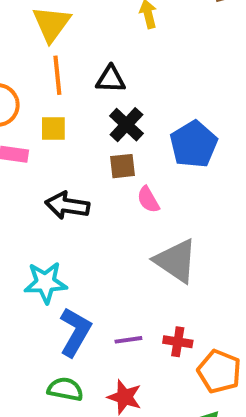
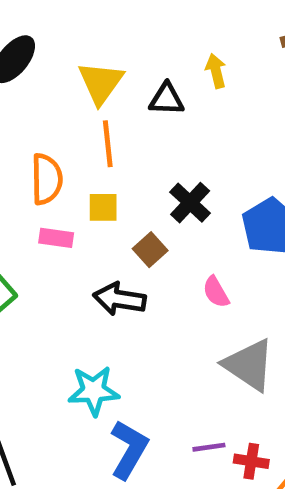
black triangle: (111, 79) -> (167, 99), moved
brown square: (123, 166) -> (150, 250), moved, turned -36
purple line: (128, 340) -> (209, 447), moved

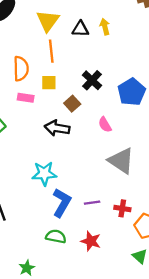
yellow arrow: (216, 71) -> (105, 27), moved
purple line: (209, 447) -> (92, 203), moved

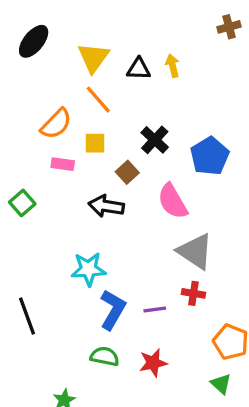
orange line: (51, 51) -> (98, 100), turned -35
orange semicircle: (21, 69) -> (56, 124), turned 45
pink semicircle: (105, 125) -> (172, 201), size x1.6
red cross: (122, 208) -> (193, 293), moved
red star: (91, 241) -> (153, 363), turned -30

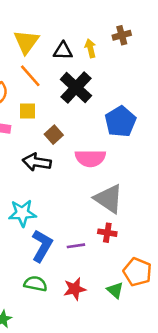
brown cross: (229, 27) -> (122, 35), moved
black cross: (155, 140) -> (76, 88), moved, size x1.4
pink semicircle: (172, 201) -> (90, 158), turned -60
green triangle: (221, 384) -> (115, 290), moved

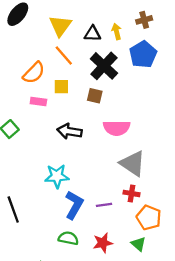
blue pentagon: (120, 122) -> (143, 54), moved
brown square: (54, 135) -> (95, 96), moved, turned -35
orange pentagon: (137, 272) -> (149, 218), moved

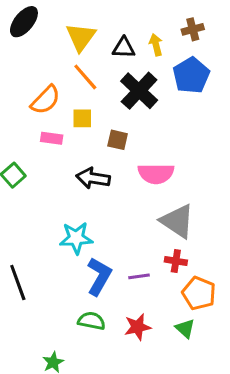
brown square: (95, 96) -> (118, 140), moved

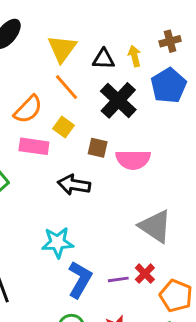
yellow square: (82, 118) -> (64, 127), turned 36
pink rectangle: (52, 138) -> (34, 146), size x1.4
pink semicircle: (156, 174) -> (133, 160), moved
red cross: (176, 261) -> (145, 274), moved, turned 36

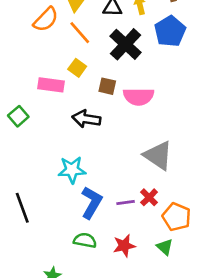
orange semicircle: (28, 109) -> (46, 19), moved

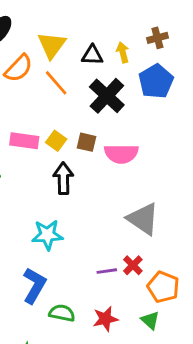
yellow square: (77, 68) -> (56, 141), moved
black arrow: (86, 119) -> (63, 178), turned 80
blue L-shape: (92, 203) -> (34, 286), moved

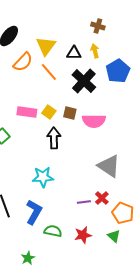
brown cross: (157, 38) -> (98, 26), moved, turned 32

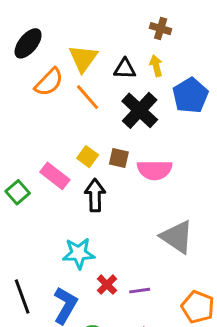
pink rectangle: (27, 112) -> (55, 176), moved, turned 30
red cross: (102, 198) -> (107, 285), moved

